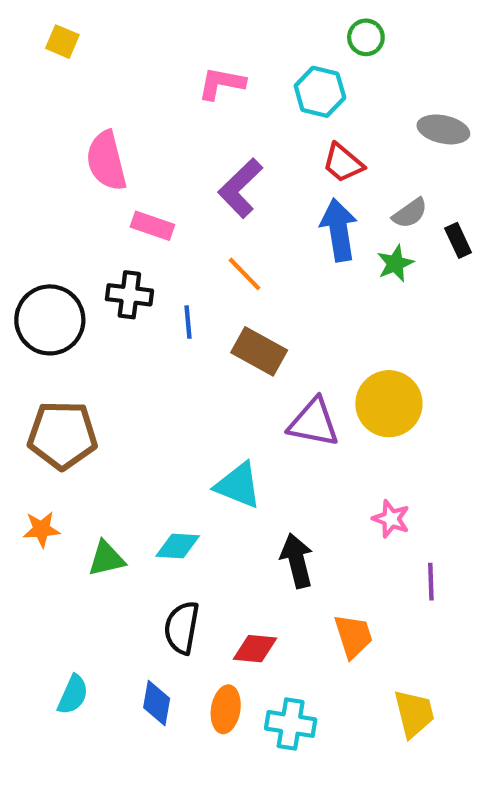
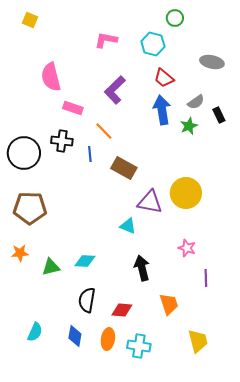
orange line: (245, 274) -> (104, 131), moved
cyan triangle: (238, 485) -> (128, 226), moved, size x0.7

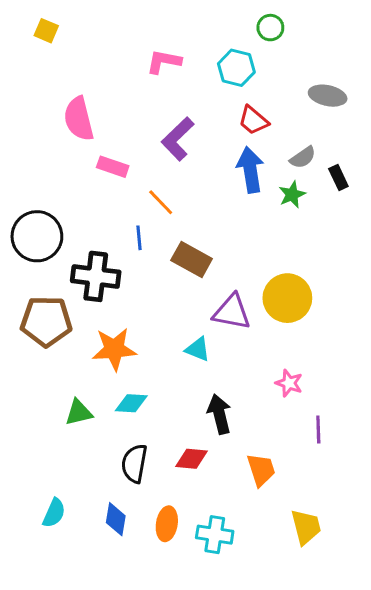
black cross: (62, 141) -> (96, 276), moved, size x1.4
orange star: (20, 253) -> (114, 349), moved, size x1.6
red diamond: (122, 310) -> (192, 459), moved

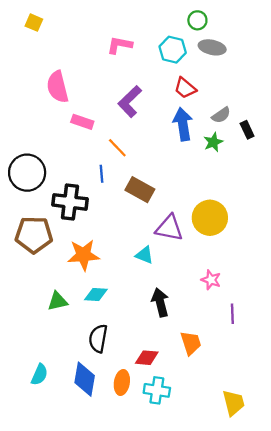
gray ellipse: (328, 96) -> (212, 47), moved
red diamond: (192, 459) -> (147, 358), moved
blue diamond: (116, 519) -> (85, 379), size x1.4
yellow trapezoid: (306, 527) -> (234, 403), moved

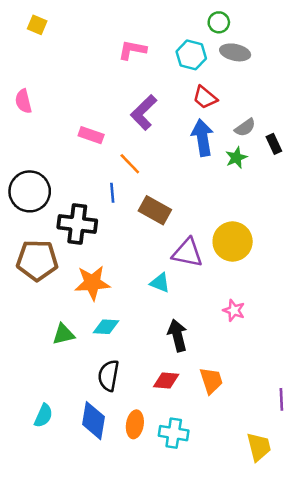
pink semicircle: (58, 87) -> (23, 101), moved, size x0.7
purple line: (232, 314) -> (281, 399), moved
red diamond: (147, 358) -> (166, 381), moved

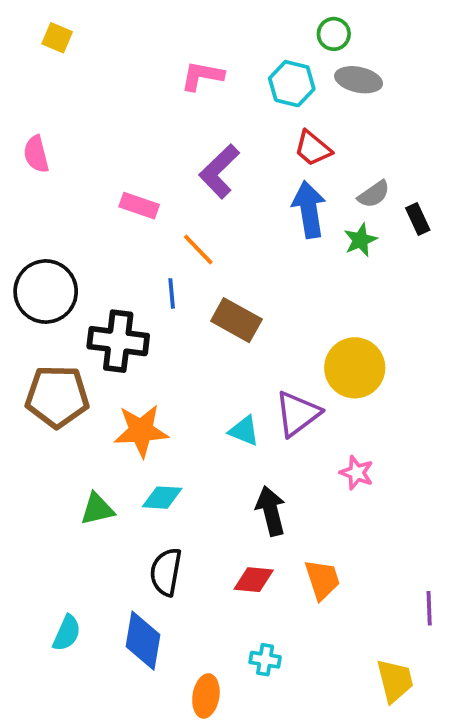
purple triangle: (187, 253) -> (298, 414), moved, turned -48
orange ellipse: (135, 424) -> (206, 696), moved
cyan cross: (174, 433) -> (265, 660), size x0.7

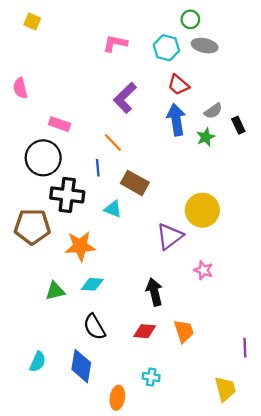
pink rectangle: (139, 206) -> (60, 124), moved
black circle: (46, 292) -> (43, 158), moved
cyan triangle: (244, 431) -> (113, 209), moved
black semicircle: (166, 572) -> (94, 327), turned -40

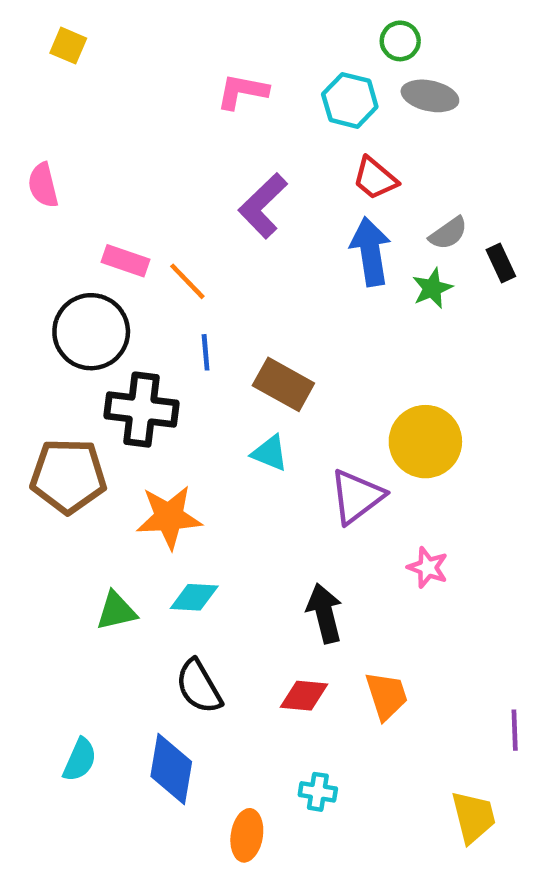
orange line: (113, 143) -> (187, 281), moved
cyan triangle: (113, 209) -> (270, 453), moved

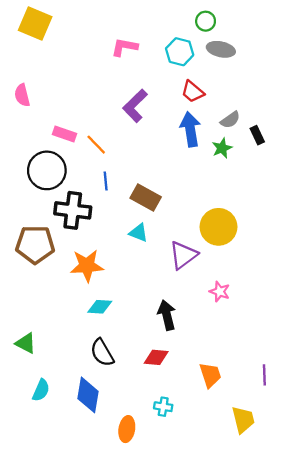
yellow square: (68, 46) -> (35, 23), size x1.8
green triangle: (116, 611) -> (26, 343), moved, turned 40
orange trapezoid: (386, 696) -> (210, 375), moved

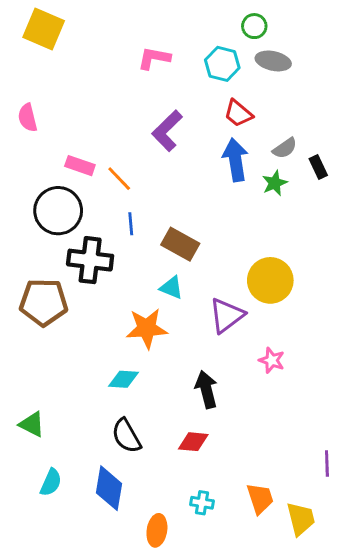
orange star: (87, 266) -> (147, 328), moved
orange trapezoid: (210, 375) -> (260, 498), moved

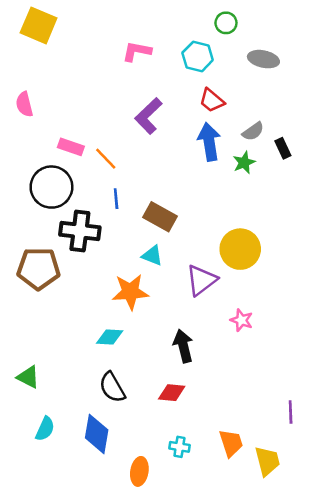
gray ellipse: (273, 61) -> (263, 59), moved

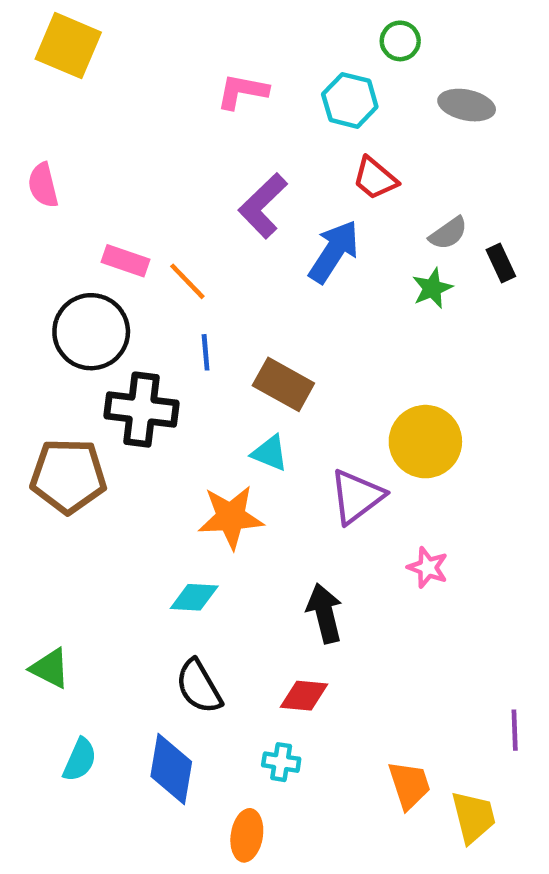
blue arrow: (209, 142) -> (334, 252), moved, turned 42
cyan cross: (179, 447) -> (281, 762), moved

